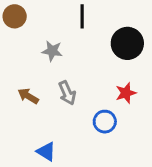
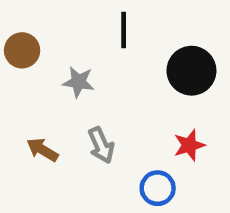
brown circle: (15, 16) -> (22, 50), moved

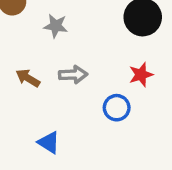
gray arrow: (101, 145) -> (73, 75), turned -68

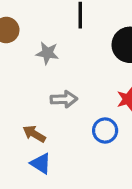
brown arrow: (28, 78) -> (34, 134), moved

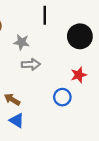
gray arrow: (64, 99) -> (31, 64), moved

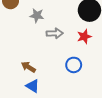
gray arrow: (31, 64) -> (55, 33), moved
red star: (79, 75) -> (84, 37), moved

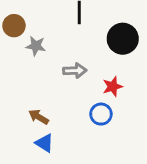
gray star: (37, 15) -> (36, 46), moved
red star: (84, 37) -> (113, 87), moved

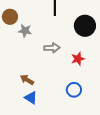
blue circle: (101, 114) -> (74, 90), moved

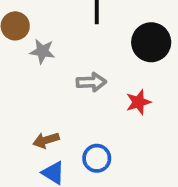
brown arrow: (27, 80) -> (46, 140), turned -48
blue circle: (74, 90) -> (97, 158), moved

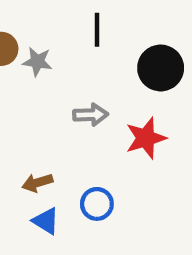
gray star: (42, 51) -> (37, 62), moved
red star: (138, 102) -> (146, 138), size x1.4

